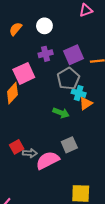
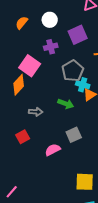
purple square: (73, 55) -> (78, 35), moved
pink square: (24, 73) -> (30, 66), turned -30
gray arrow: (30, 153) -> (36, 112), moved
pink semicircle: (48, 160) -> (53, 150), size x0.7

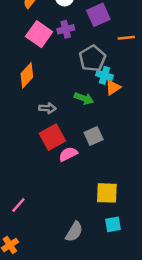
pink square: (30, 66) -> (39, 34), moved
red square: (23, 137) -> (52, 137), moved, size x1.5

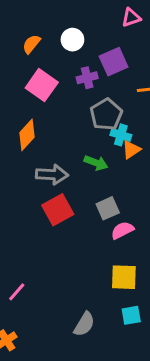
purple cross: (66, 29) -> (87, 78), moved
gray arrow: (48, 108) -> (52, 175), size x1.5
pink semicircle: (68, 154) -> (122, 230), moved

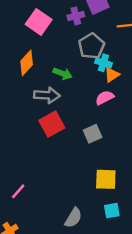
green arrow: (96, 163) -> (63, 74), moved
gray square: (108, 208) -> (93, 134), moved
pink semicircle: (122, 230) -> (105, 98), moved

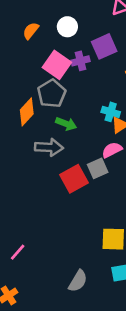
pink square: (39, 22) -> (57, 65), moved
gray pentagon: (91, 46) -> (52, 94), moved
red square: (52, 124) -> (74, 179), moved
gray square: (93, 134) -> (98, 168), moved

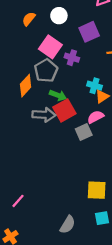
purple cross: (81, 61) -> (72, 58), moved, turned 32
red square: (74, 179) -> (64, 110), moved

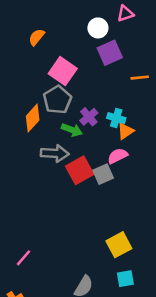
white circle: (59, 16) -> (98, 28), moved
purple cross: (72, 58) -> (89, 117), moved, turned 32
red square: (64, 110) -> (80, 170), moved
yellow square: (97, 190) -> (119, 245), turned -30

